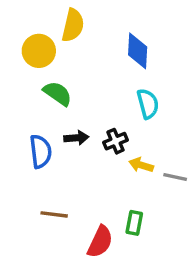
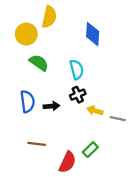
cyan semicircle: (148, 104) -> (77, 69), moved
black arrow: (76, 138) -> (51, 106), moved
green rectangle: (134, 223) -> (90, 150), turned 35

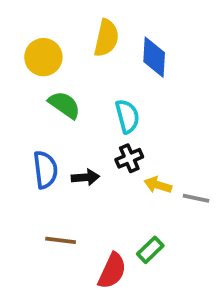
yellow semicircle: (49, 17) -> (106, 38), moved

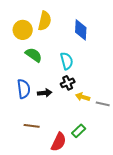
yellow semicircle: (106, 38) -> (45, 21), moved

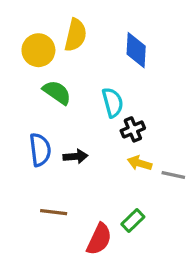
black cross: (68, 83) -> (133, 129), moved

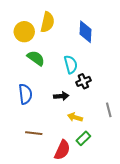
black arrow: (76, 156) -> (61, 96), moved
yellow arrow: (140, 163) -> (75, 117), moved
gray line: (173, 175) -> (109, 110), turned 64

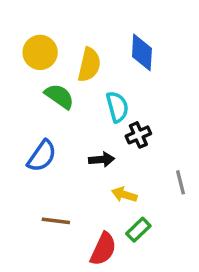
yellow semicircle: (47, 22) -> (89, 65), moved
blue semicircle: (25, 94) -> (42, 156), turned 42

